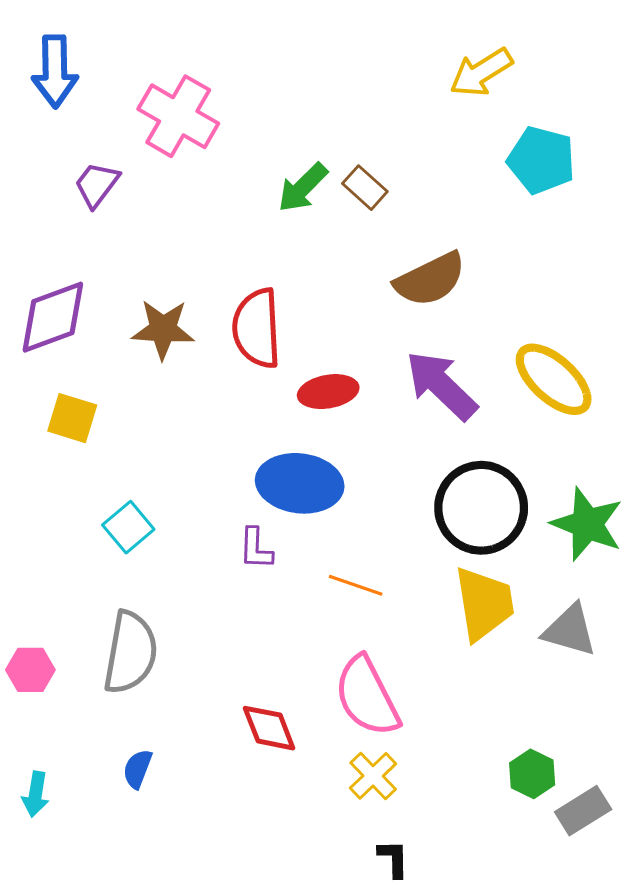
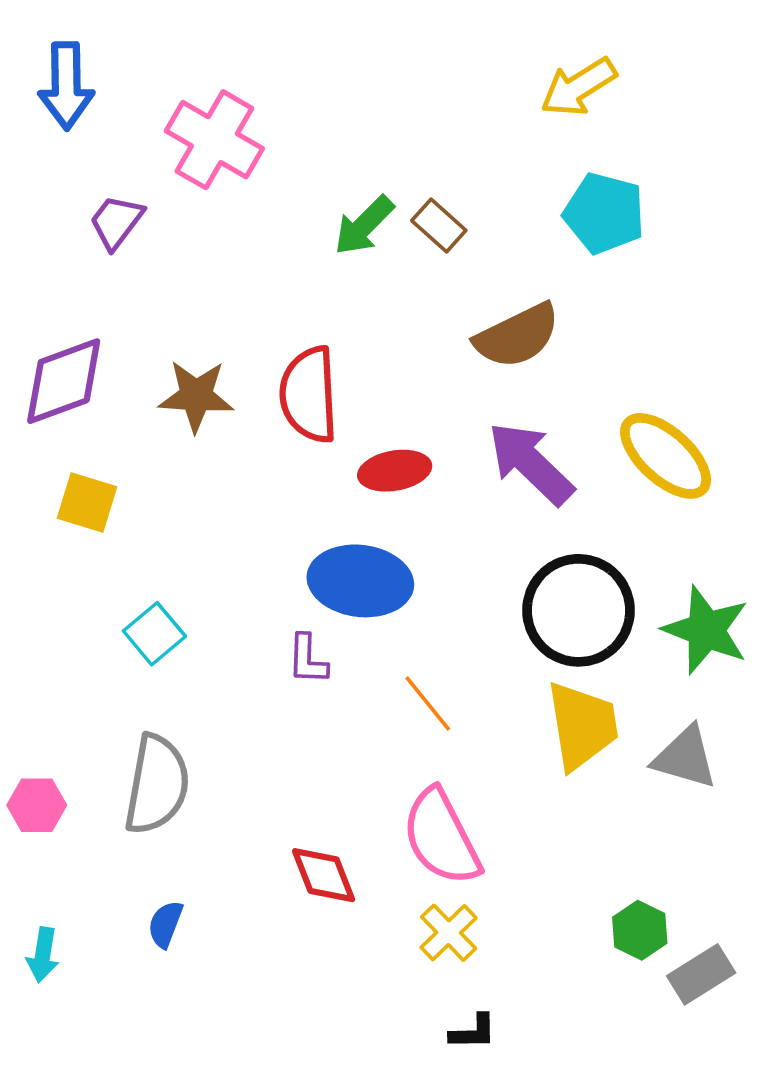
cyan pentagon: (541, 160) -> (604, 213), moved
orange line: (356, 585) -> (428, 704), turned 32
black L-shape: (393, 859) -> (473, 1032), turned 90

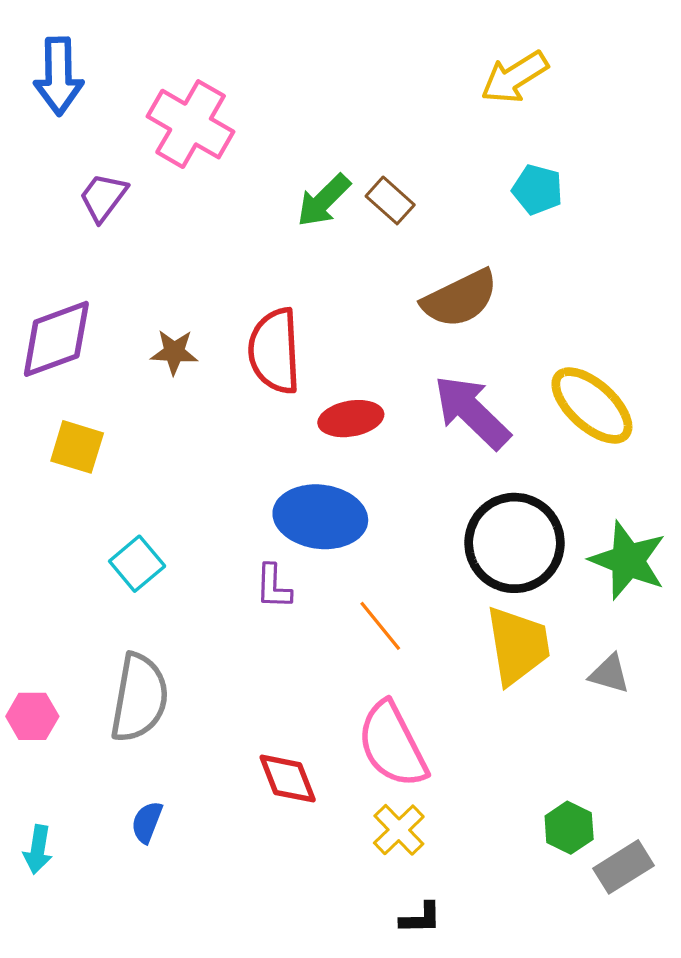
cyan pentagon: (604, 213) -> (537, 190), size x0.7
brown star: (196, 396) -> (174, 352), size x0.7
gray triangle: (685, 757) -> (609, 674), size x0.7

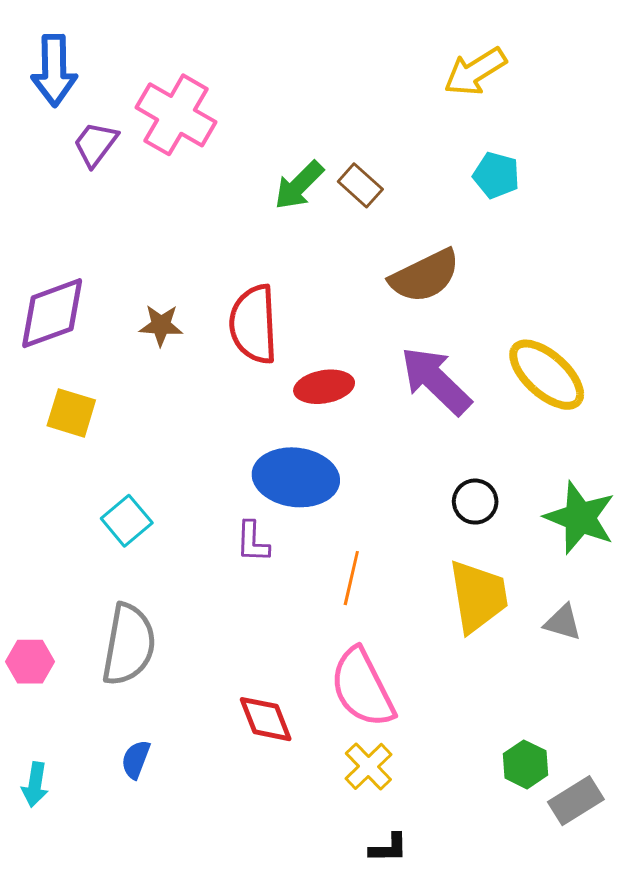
purple trapezoid: (103, 197) -> (95, 144), moved
black circle: (514, 543) -> (475, 502), size x0.5
orange line: (380, 626) -> (351, 578), turned 52

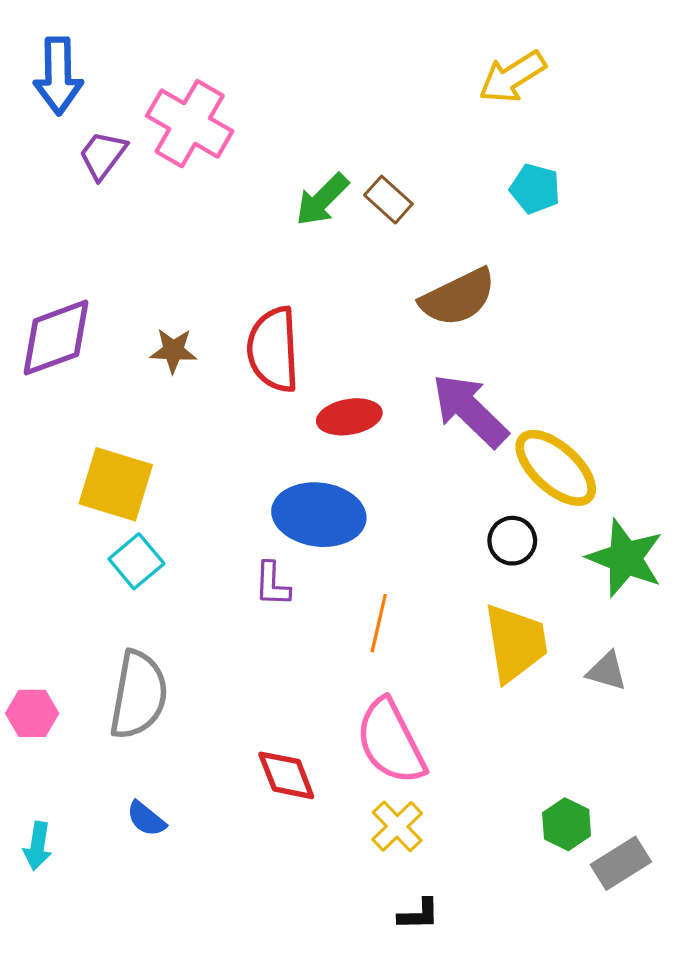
yellow ellipse: (547, 375) -> (556, 468), moved
yellow square: (71, 413) -> (116, 484), moved, size x1.4
blue semicircle: (136, 759) -> (146, 819), turned -72

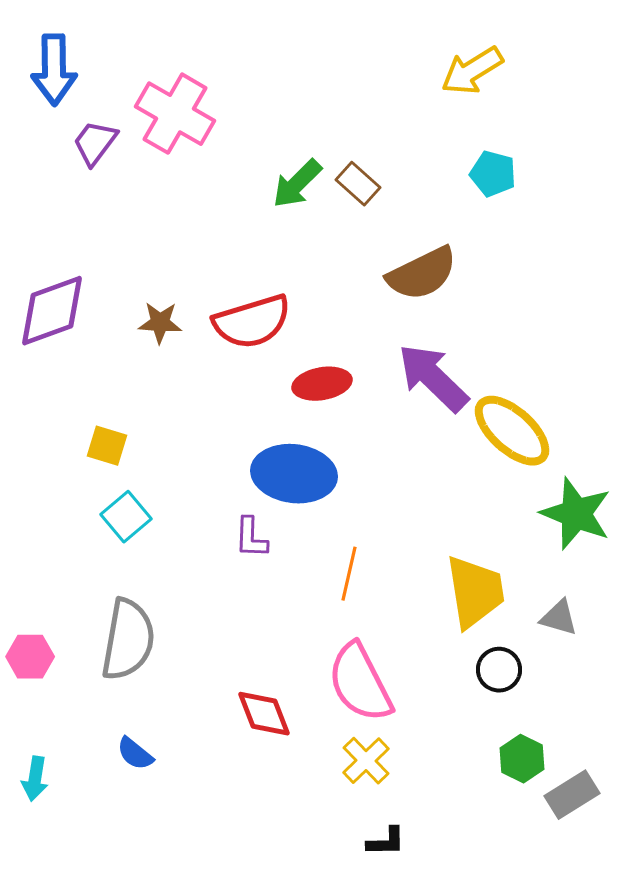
red semicircle: (273, 349) -> (252, 322), turned -104
yellow square: (116, 484) -> (107, 446), size x0.6
black circle: (512, 541) -> (499, 670), moved

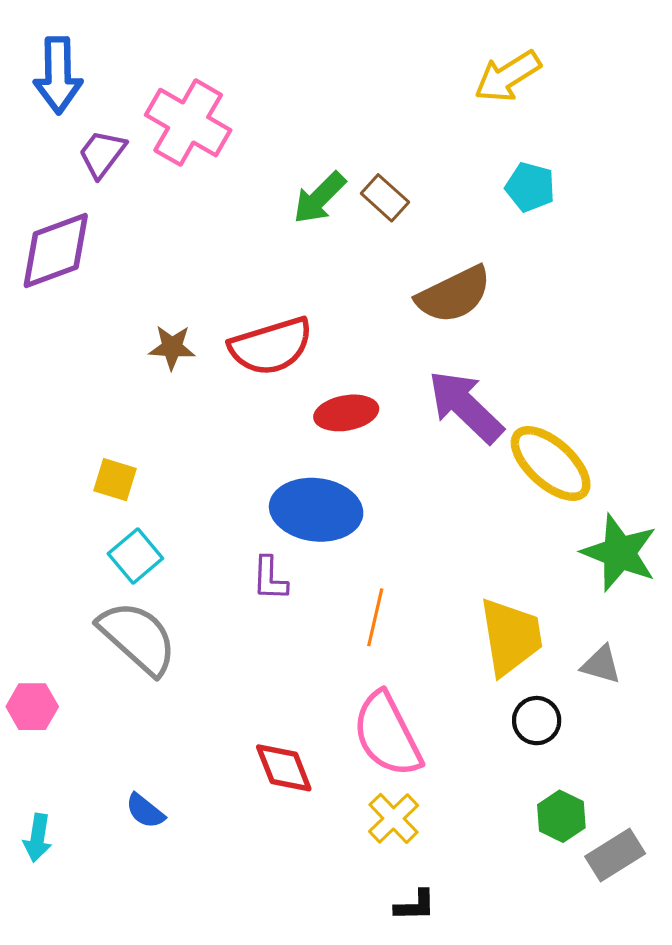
purple diamond: (52, 311) -> (56, 251), moved
gray semicircle: (128, 640) -> (138, 638), moved, turned -58

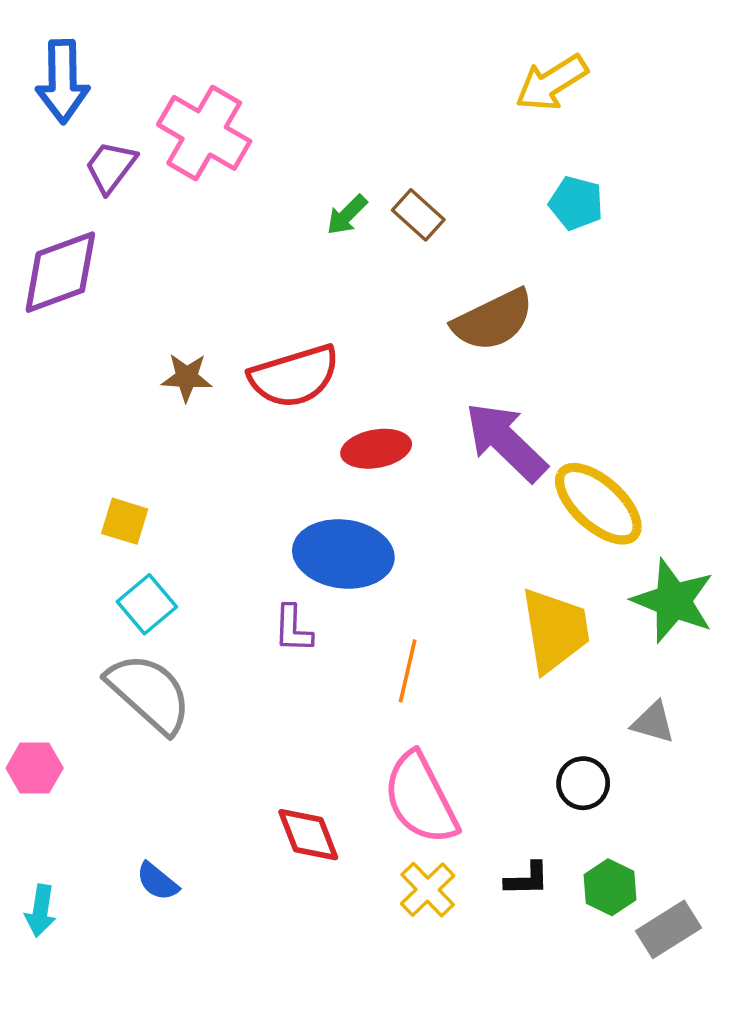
green arrow: (319, 198) -> (347, 215), size x0.7
yellow trapezoid: (511, 637) -> (555, 630), moved
black L-shape: (415, 906) -> (527, 879), moved

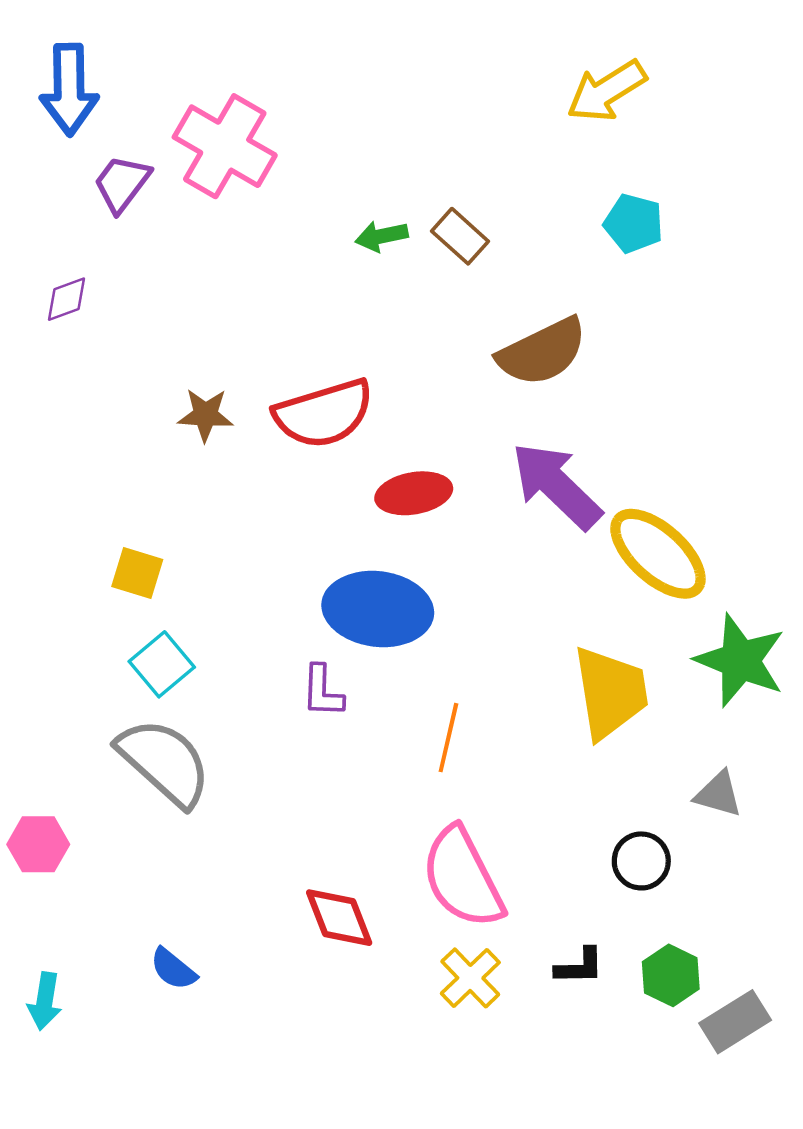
green arrow: (347, 215) -> (382, 236), turned 33
purple diamond: (60, 272) -> (67, 299), size x0.5

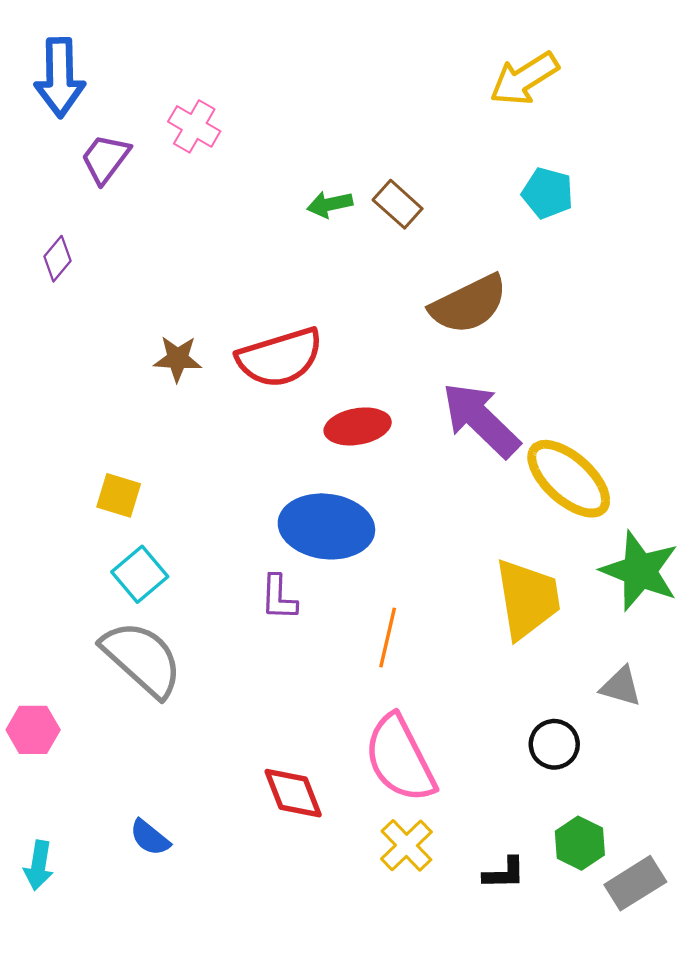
pink cross: (225, 146) -> (194, 126), size x0.6
purple diamond: (67, 299) -> (58, 259), turned -30
black L-shape: (580, 966) -> (504, 873), moved

